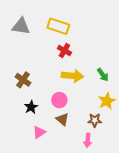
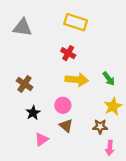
yellow rectangle: (58, 26) -> (76, 22), moved
pink arrow: (88, 140) -> (110, 148), moved

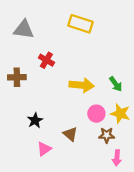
red cross: (68, 53) -> (46, 60), moved
brown cross: (25, 84) -> (17, 77), moved, turned -35
pink circle: (63, 105) -> (96, 114), moved
yellow star: (113, 106) -> (120, 114), turned -30

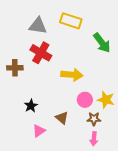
gray triangle: (24, 29) -> (38, 26), moved
red cross: (46, 60) -> (41, 53), size x1.5
green arrow: (116, 84) -> (102, 43), moved, size x1.5
pink arrow: (117, 158) -> (94, 139), moved

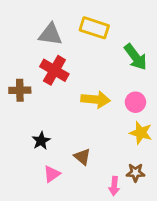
pink circle: (85, 100) -> (135, 102), moved
brown star: (94, 119) -> (135, 173), moved
pink arrow: (94, 139) -> (114, 186), moved

